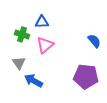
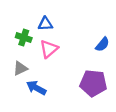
blue semicircle: (94, 41) -> (102, 44), turned 80
gray triangle: (19, 63) -> (20, 68), turned 40

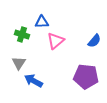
pink triangle: (49, 49) -> (56, 41), moved
gray triangle: (20, 68) -> (19, 63), turned -32

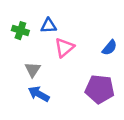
green cross: (22, 35) -> (20, 31), moved
gray triangle: (19, 63) -> (33, 70), moved

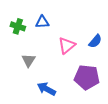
pink triangle: (64, 48) -> (67, 45), moved
blue arrow: (39, 94) -> (46, 89), moved

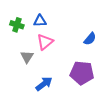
pink triangle: (67, 45) -> (45, 42), moved
blue arrow: (46, 89) -> (44, 84), turned 114

